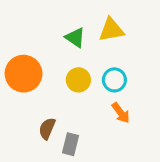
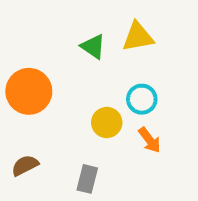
yellow circle: (78, 80) -> (107, 123), moved
brown semicircle: (47, 129) -> (25, 165), moved, turned 40

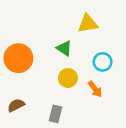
green triangle: (93, 47) -> (64, 48), moved
cyan circle: (142, 99) -> (103, 62), moved

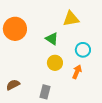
orange circle: (18, 58) -> (15, 29), moved
orange arrow: (95, 89) -> (77, 72), turned -120

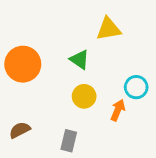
orange circle: (15, 29) -> (23, 64), moved
cyan circle: (83, 50) -> (136, 87), moved

